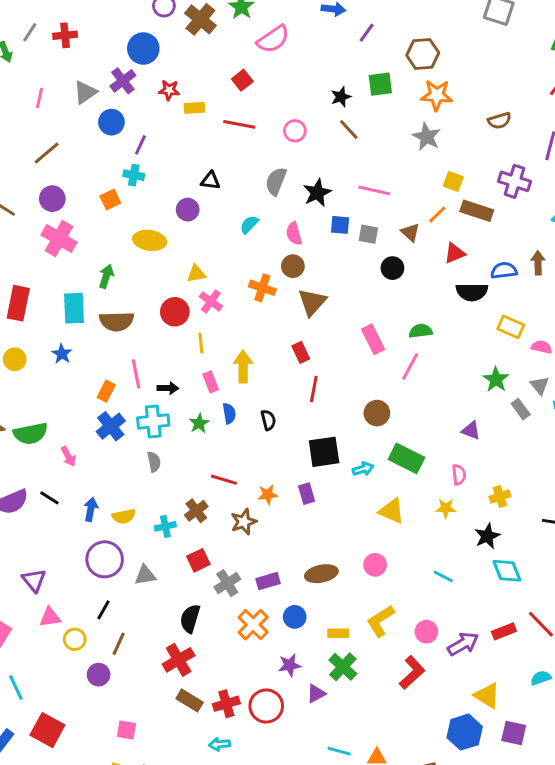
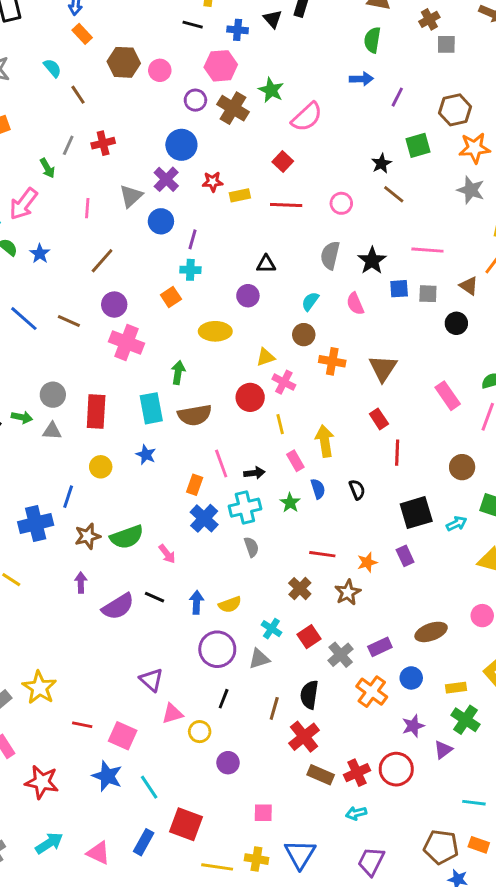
brown circle: (293, 266) -> (304, 335), moved
cyan cross: (165, 526) -> (271, 629), moved, turned -36
brown line: (119, 644) -> (274, 708), moved

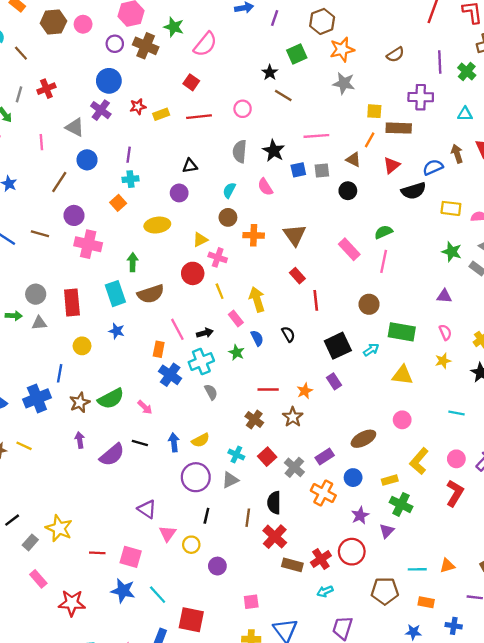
gray triangle: (131, 196) -> (75, 127), turned -42
blue circle: (161, 221) -> (87, 160), moved
pink triangle: (172, 714) -> (168, 534), turned -30
brown pentagon: (441, 847) -> (385, 591), moved

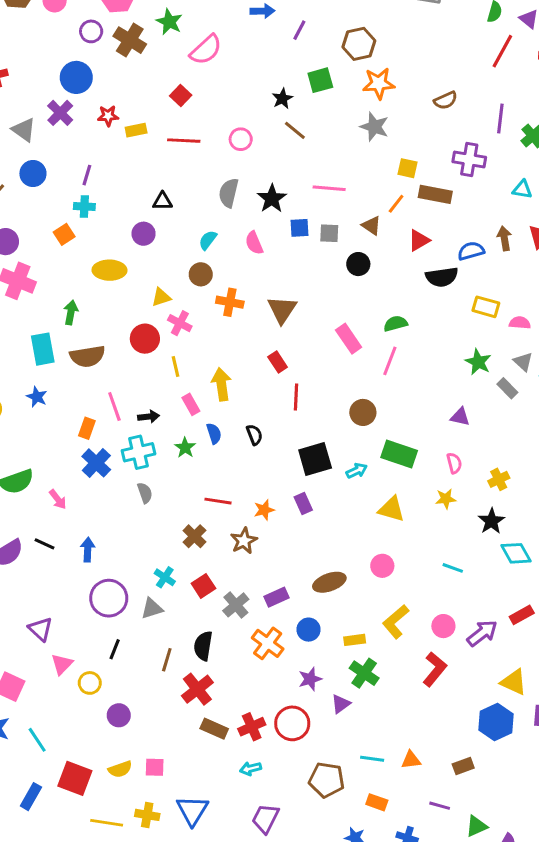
yellow semicircle: (201, 440) -> (120, 769), moved

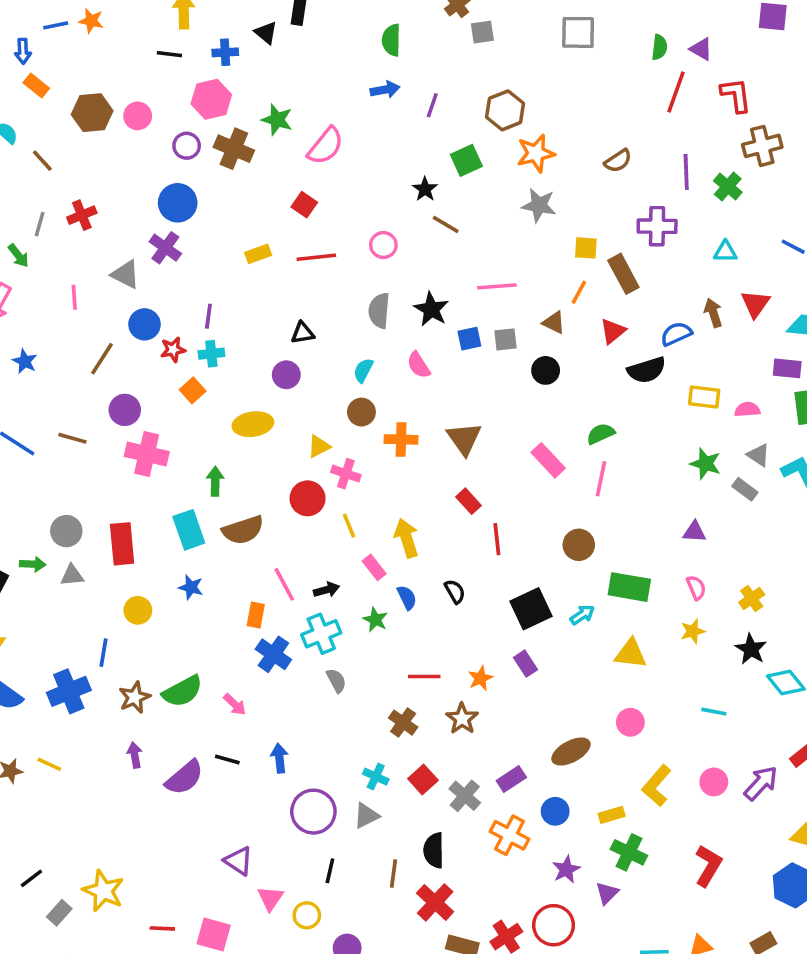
red star: (108, 116) -> (173, 350), moved
brown rectangle: (435, 194) -> (623, 274), turned 60
red L-shape: (435, 669) -> (708, 866), moved

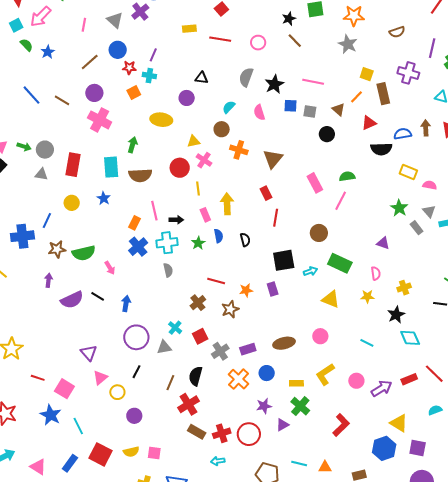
green arrow: (33, 564) -> (24, 147), moved

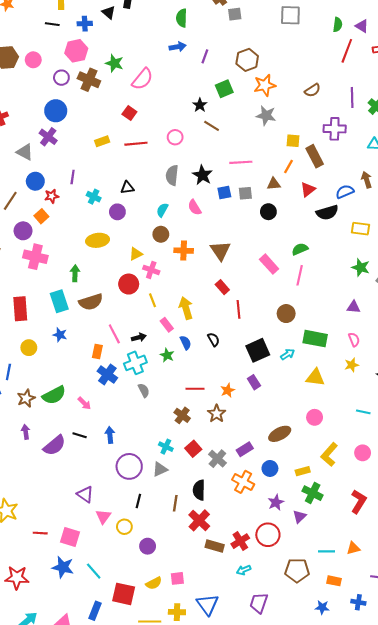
cyan cross: (149, 76) -> (94, 197), moved, turned 32
orange square: (134, 93) -> (41, 216), moved
brown triangle: (338, 110) -> (274, 184), turned -32

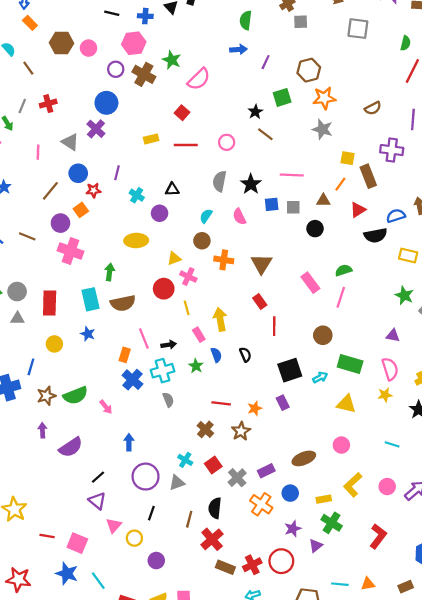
pink semicircle: (354, 339) -> (390, 369), size x1.5
black line: (80, 435) -> (98, 477), moved, turned -64

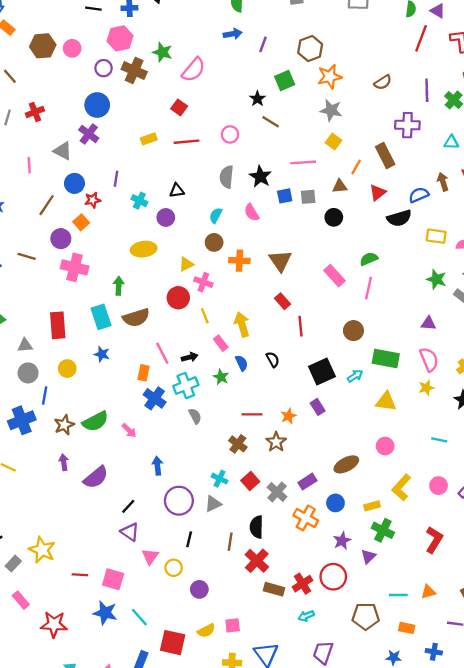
yellow square: (348, 158) -> (333, 142), moved, turned 32
gray circle: (17, 292) -> (28, 373), moved

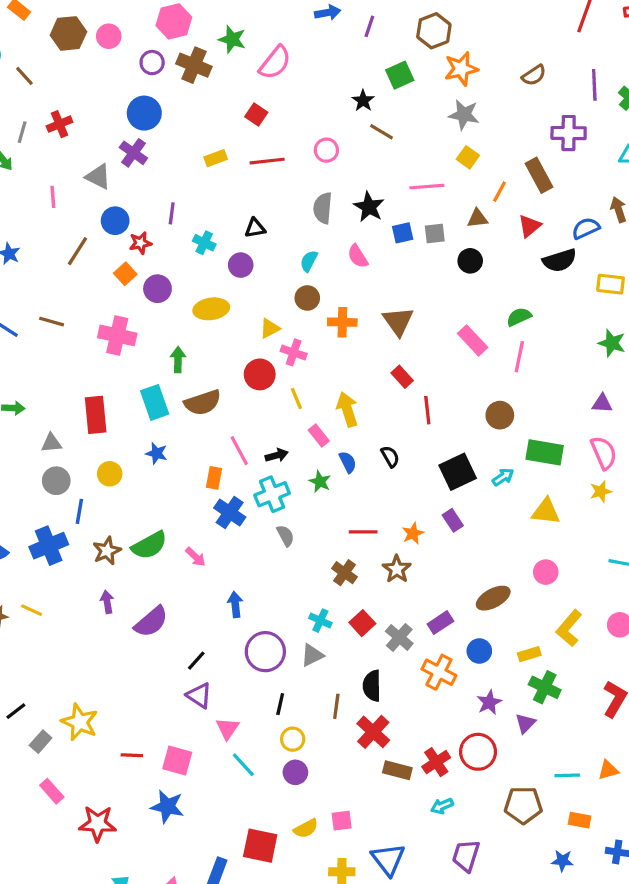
purple circle: (61, 239) -> (157, 289), moved
yellow circle: (174, 568) -> (293, 739), moved
cyan line: (139, 617) -> (243, 765), moved

